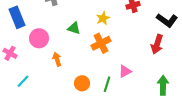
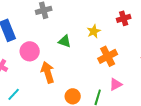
orange cross: (101, 43) -> (108, 56), moved
orange arrow: (57, 59) -> (48, 72), size x1.5

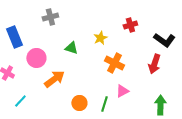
orange cross: (108, 56) -> (114, 63), turned -36
orange arrow: (48, 72) -> (54, 79), turned 70

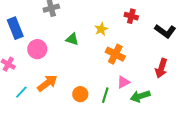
red cross: (130, 25) -> (131, 16), turned 32
red arrow: (154, 64) -> (161, 68), moved
orange arrow: (54, 79) -> (47, 83), moved
green arrow: (160, 105) -> (140, 96), moved, turned -108

